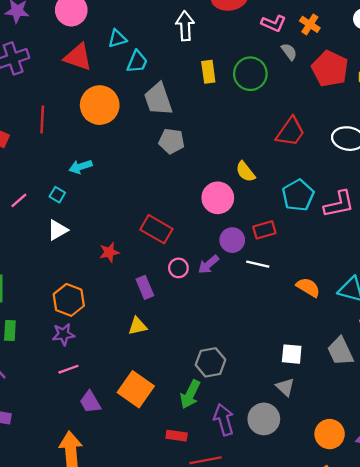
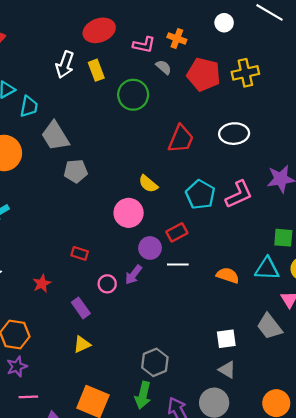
white arrow: (185, 26) -> (65, 65), turned -145
yellow rectangle: (208, 72) -> (96, 70), moved
red rectangle: (156, 229) -> (80, 253), size x0.6
pink line: (68, 369) -> (28, 397), turned 30

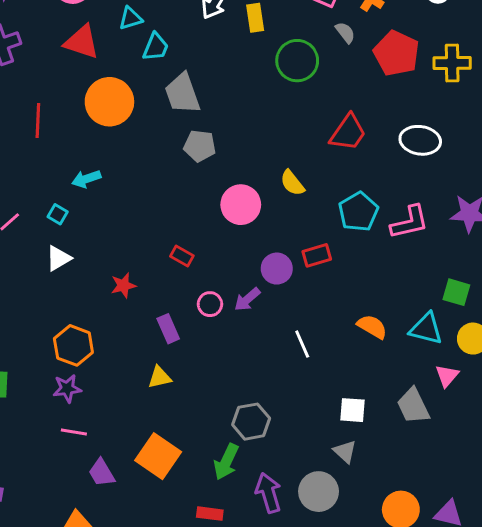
pink circle: (129, 213) -> (241, 205), moved
white line: (178, 265) -> (302, 344), moved, turned 54

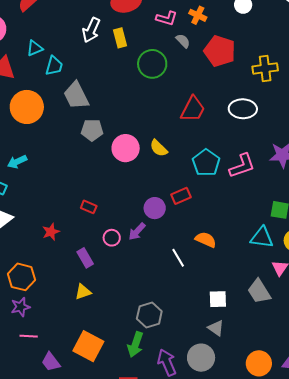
yellow cross: (452, 63) -> (265, 68), moved
pink circle: (241, 205) -> (126, 148), moved
orange semicircle: (372, 327) -> (206, 240), moved

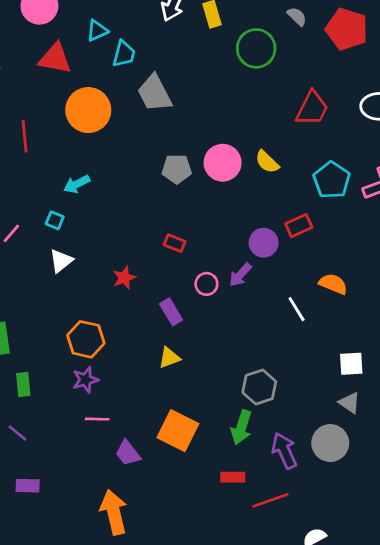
gray pentagon: (92, 130) -> (177, 169), moved

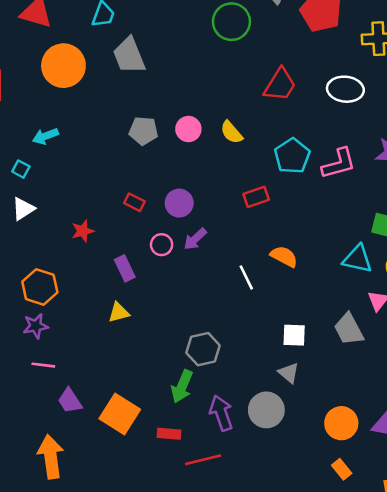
pink circle: (223, 163) -> (188, 129), size x0.7
purple circle: (264, 243) -> (179, 203), moved
orange square: (178, 431) -> (120, 414), moved

